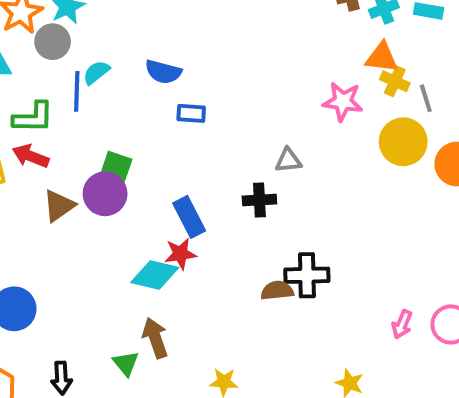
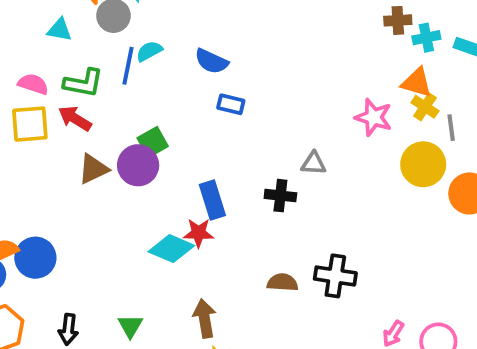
green square: (116, 167) -> (153, 142), turned 32
black cross: (307, 275) -> (335, 276), moved
brown arrow: (155, 338) -> (205, 318), moved

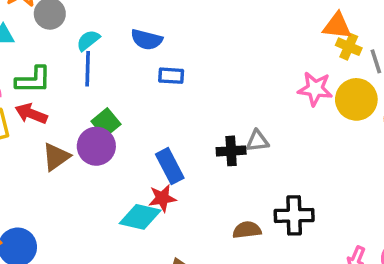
blue line: (128, 66) -> (88, 69), moved
pink star: (374, 117) -> (315, 89), moved
gray triangle: (314, 163) -> (257, 141), moved

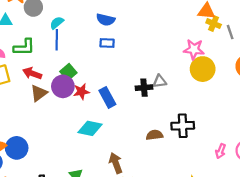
blue semicircle: (147, 40) -> (106, 20), moved
yellow circle: (356, 99) -> (203, 69), moved
red arrow: (31, 114) -> (32, 73), moved
red star: (162, 198) -> (81, 92), moved

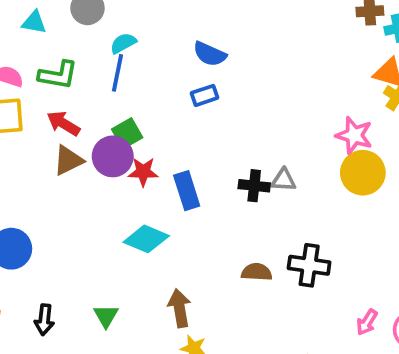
blue rectangle: (107, 43) -> (204, 95), turned -32

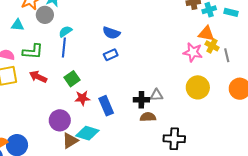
pink star: (354, 135) -> (193, 52), moved
purple circle: (113, 156) -> (60, 120), moved
brown triangle: (68, 160) -> (70, 141), moved
brown semicircle: (257, 272) -> (148, 117), moved

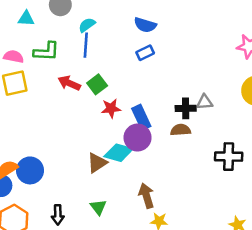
red arrow: (38, 77) -> (69, 83), moved
brown semicircle: (148, 117) -> (181, 130), moved
purple circle: (60, 120) -> (138, 138), moved

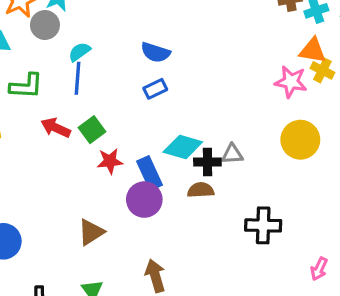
cyan diamond: (119, 153) -> (183, 147), moved

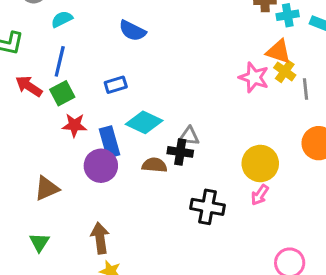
blue line: (78, 78) -> (60, 61), moved
blue rectangle: (155, 89) -> (116, 85), moved
yellow circle: (300, 140) -> (260, 163), moved
black cross: (207, 162) -> (180, 152), moved
pink arrow: (319, 269) -> (260, 195), moved

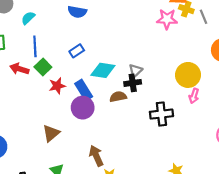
gray triangle: (189, 136) -> (135, 71), turned -32

